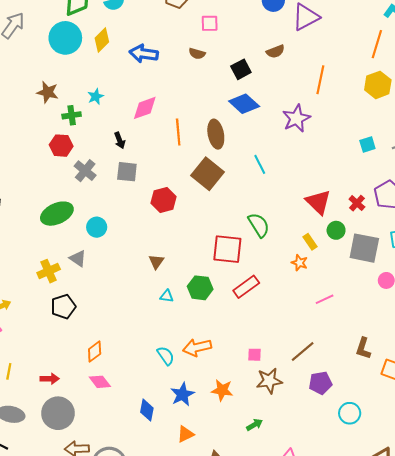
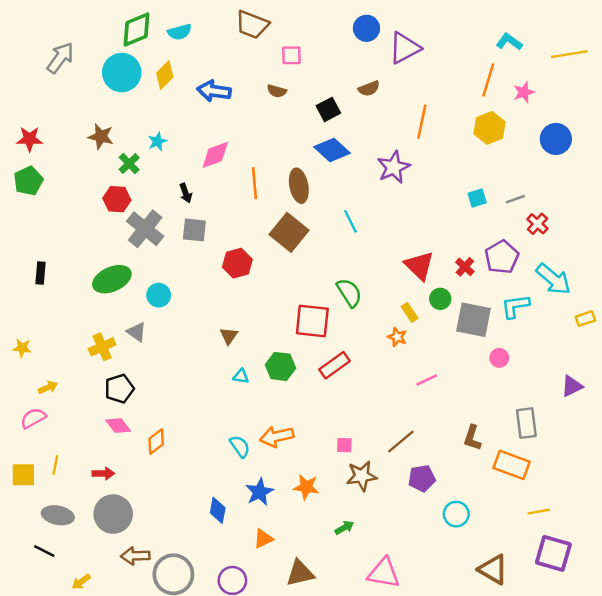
green cross: (72, 115) -> (129, 164), turned -36
gray cross: (85, 171) -> (145, 229), size x1.4
pink diamond: (100, 382) -> (118, 426), moved

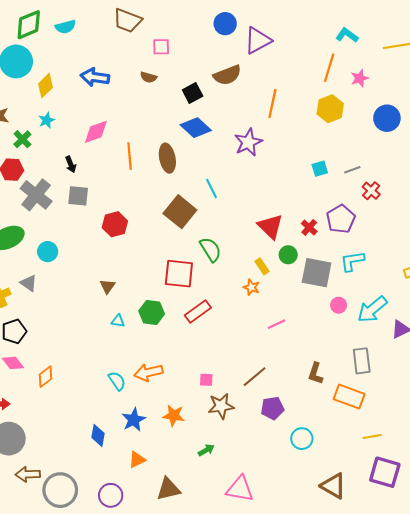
yellow diamond: (165, 75) -> (46, 86), moved
brown semicircle: (369, 89) -> (227, 75), size x1.5
brown square: (289, 232) -> (180, 212), moved
cyan arrow: (553, 279) -> (372, 309), moved, turned 100

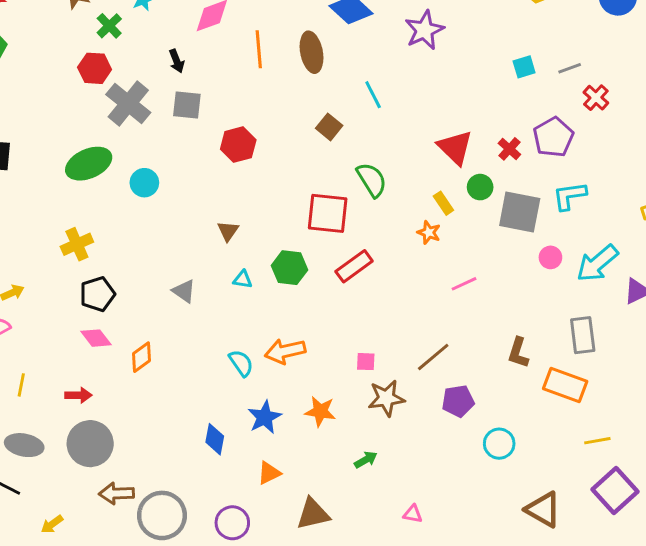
brown square: (180, 212) -> (329, 127), size x0.6
gray triangle: (29, 283) -> (184, 291), moved
purple square: (385, 472) -> (615, 491), turned 32
pink triangle: (240, 489) -> (413, 514), size x0.5

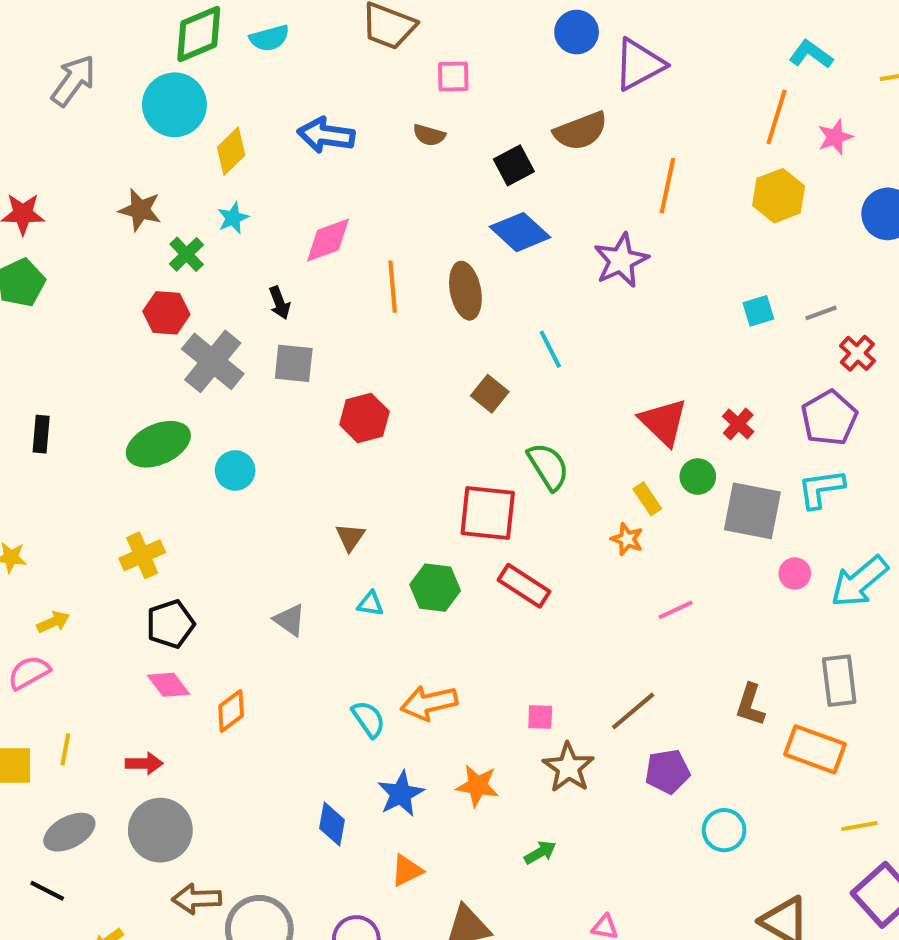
purple pentagon: (553, 137) -> (829, 418), moved
red rectangle: (354, 266) -> (524, 586), turned 69
brown star: (386, 398) -> (568, 767), turned -30
gray ellipse: (24, 445) -> (69, 832), turned -39

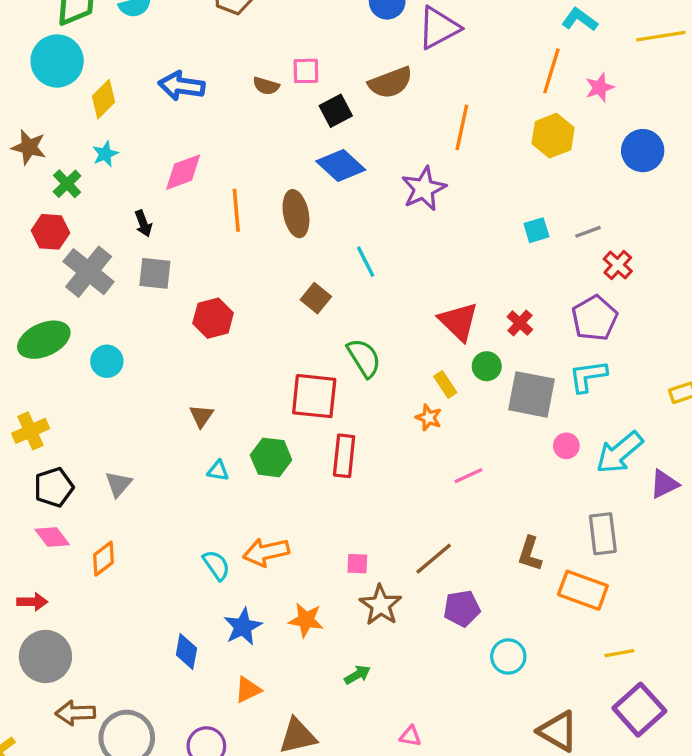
pink square: (453, 76) -> (306, 71), moved
red rectangle: (524, 586) -> (344, 456), turned 63
gray triangle: (290, 620) -> (118, 484), moved, turned 36

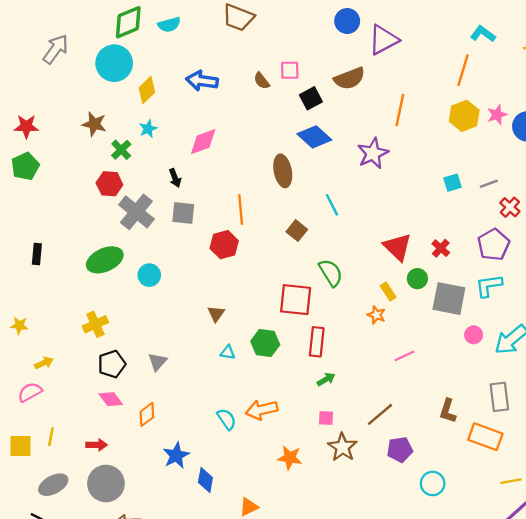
brown semicircle: (266, 86) -> (262, 81), turned 36
pink star: (600, 88) -> (497, 115), moved
orange line: (236, 210) -> (241, 210), moved
blue star: (243, 627) -> (176, 455), moved
green arrow: (357, 675) -> (326, 379), moved

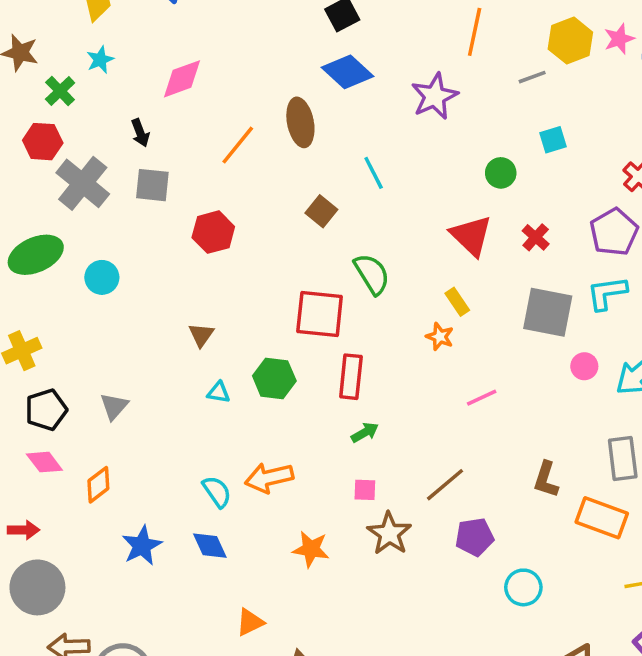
gray line: (489, 184) -> (532, 77), moved
orange line: (241, 210) -> (238, 145), moved, turned 44
green circle: (417, 279) -> (501, 173), moved
blue diamond: (205, 480) -> (210, 546), moved, turned -35

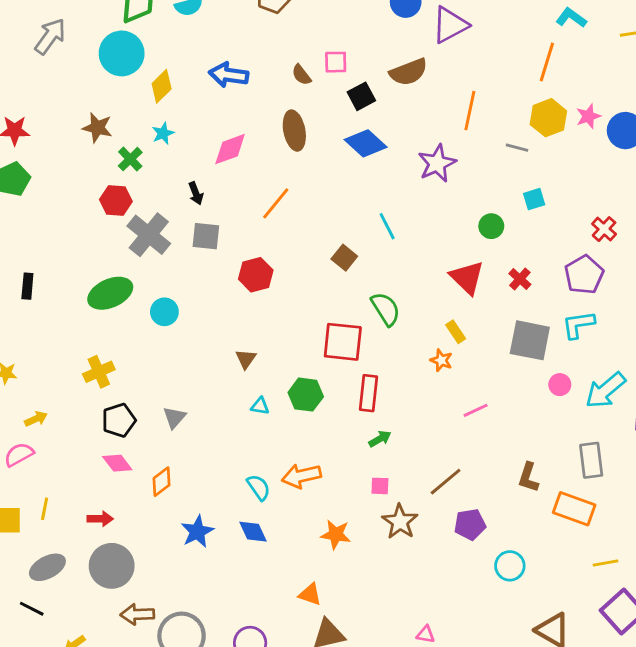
gray line: (532, 77) -> (517, 148), turned 35
brown ellipse: (300, 122) -> (294, 131), moved
orange triangle: (250, 622) -> (310, 594), moved, turned 45

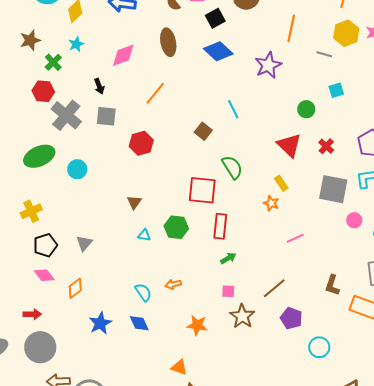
brown star: (97, 128) -> (30, 40), turned -30
orange arrow: (301, 476) -> (173, 284), size x0.6
purple pentagon: (470, 524) -> (291, 318), turned 30

